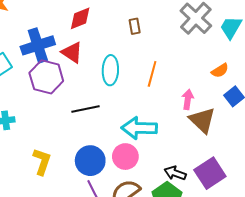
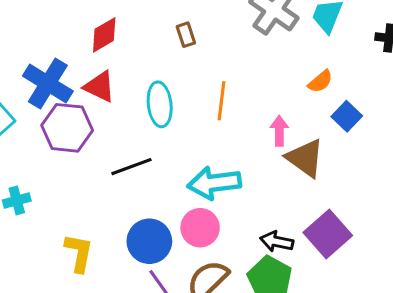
blue cross: (38, 45) -> (48, 84), turned -32

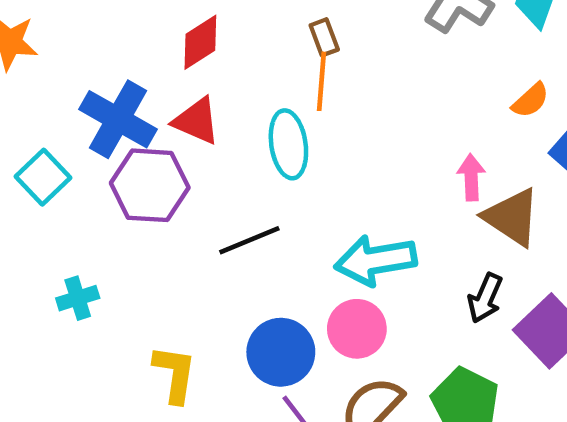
orange line: (222, 101) -> (322, 81), moved
black arrow: (277, 241) -> (485, 298), moved, turned -76

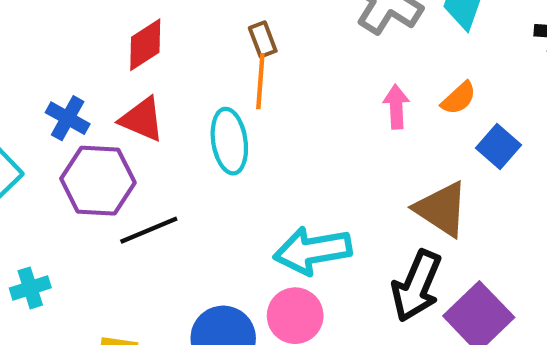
blue cross: (118, 119) -> (68, 118), size x0.6
pink arrow: (471, 177) -> (396, 107), moved
black line: (249, 240) -> (149, 230), moved
black arrow: (485, 298) -> (417, 286), size x1.5

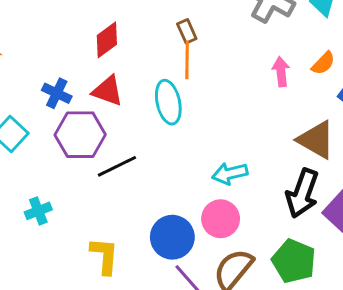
cyan arrow: (313, 251) -> (230, 174), size x0.7

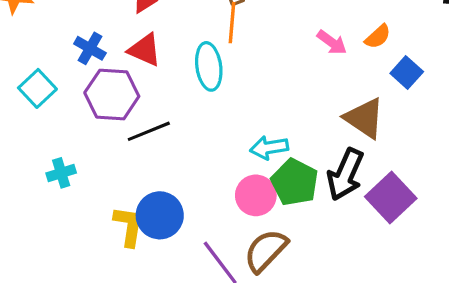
pink arrow: (281, 72) -> (332, 42), turned 128
blue circle: (172, 237) -> (160, 215), moved
green pentagon: (294, 261) -> (295, 182), moved

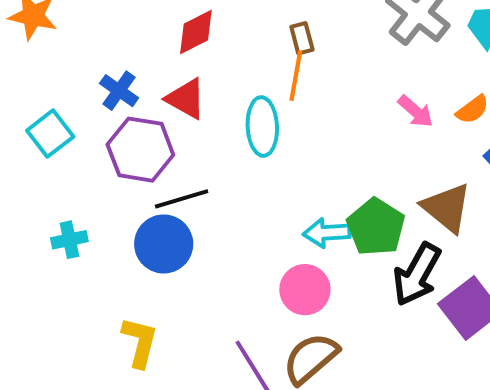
green pentagon: (295, 182) -> (376, 227), moved
blue circle: (160, 215) -> (164, 244), moved
yellow L-shape: (129, 226) -> (140, 342), moved

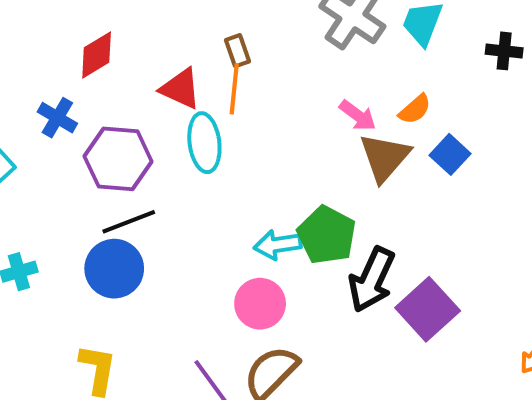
red diamond: (196, 32) -> (97, 55), moved
red triangle: (186, 99) -> (181, 89), moved
purple hexagon: (140, 150) -> (118, 159), moved
brown triangle: (447, 208) -> (385, 157), moved, turned 36

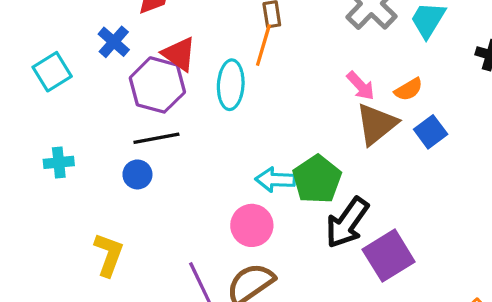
red triangle: (181, 89) -> (179, 54), moved
blue circle: (114, 269) -> (137, 174), size x0.6

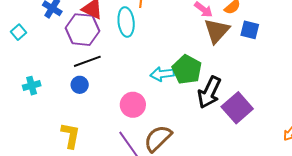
cyan square: (52, 72) -> (18, 32), size x0.7
blue square: (431, 132) -> (250, 30), turned -30
pink circle: (252, 225) -> (133, 105), moved

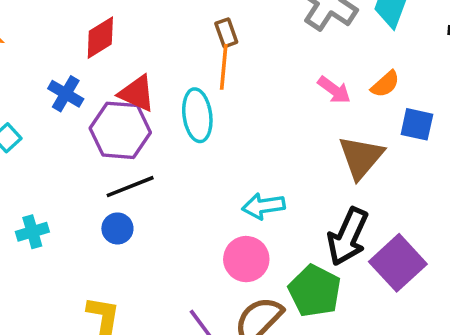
brown triangle: (217, 31) -> (361, 157), moved
green pentagon: (187, 70) -> (315, 291), moved
pink circle: (133, 105) -> (246, 259), moved

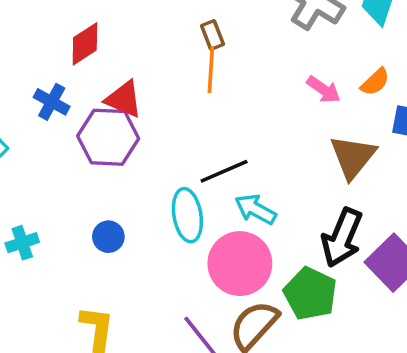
cyan ellipse: (197, 115) -> (187, 215), moved
black line: (130, 187) -> (224, 171), moved
cyan arrow: (263, 206) -> (256, 209), turned 39
pink circle: (246, 259) -> (240, 264), size x1.4

